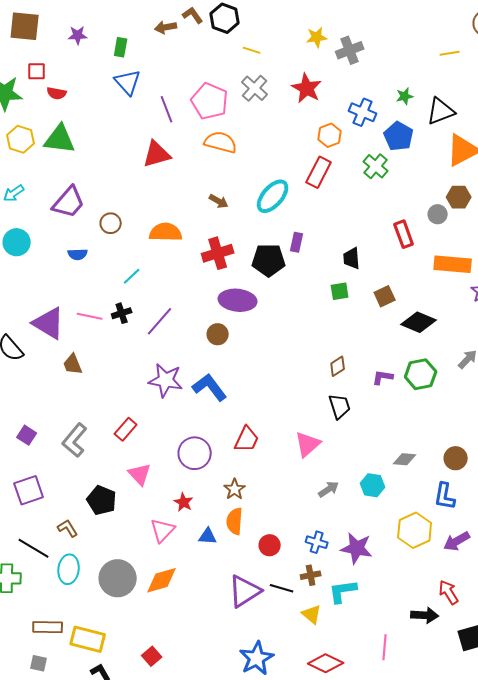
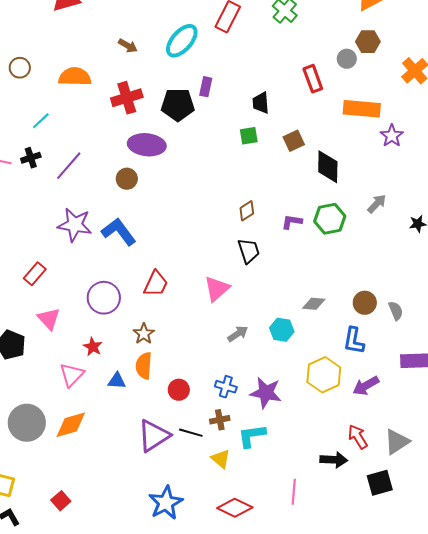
black diamond: (419, 322) -> (328, 167), turned 68

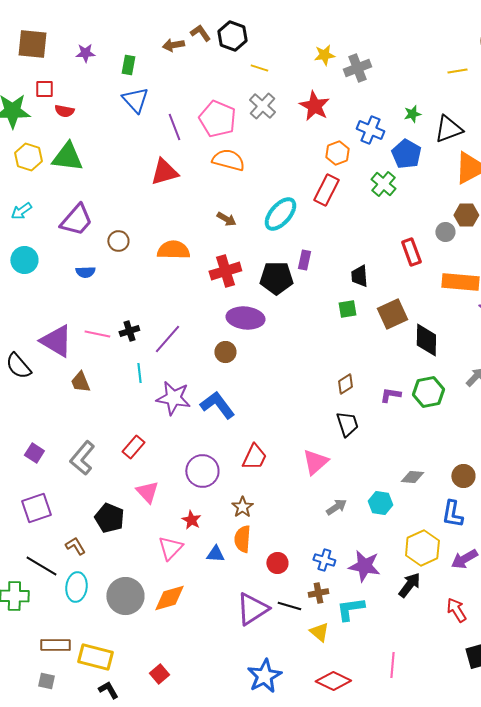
cyan line: (41, 121) -> (139, 373), moved, turned -54
brown square: (294, 141) -> (392, 314), size x1.4
black arrow: (334, 460) -> (409, 585), moved, turned -56

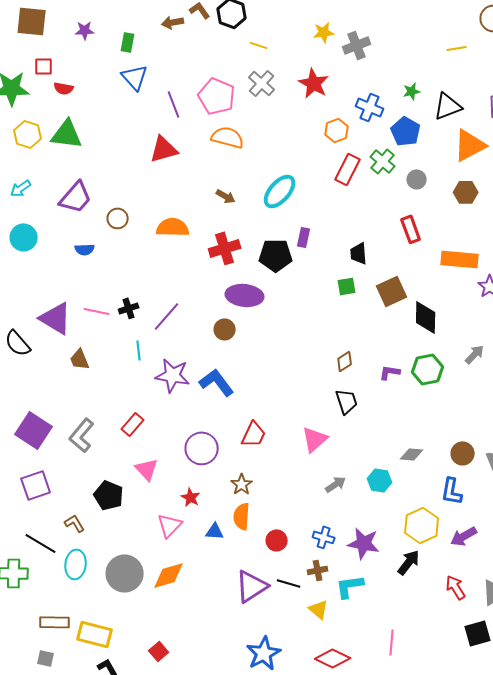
red rectangle: (326, 190) -> (348, 169), moved
gray circle: (445, 232) -> (417, 179), moved
purple square: (34, 453) -> (34, 430), size x1.8

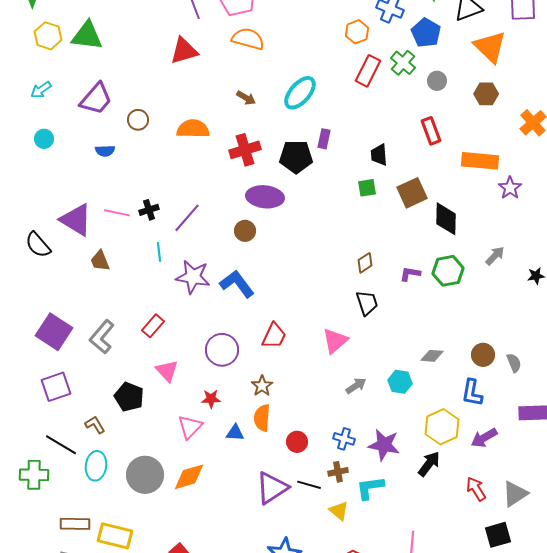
orange triangle: (470, 145) -> (490, 47), turned -48
cyan circle: (24, 237) -> (44, 139), size x0.7
red star: (191, 497) -> (211, 399), turned -30

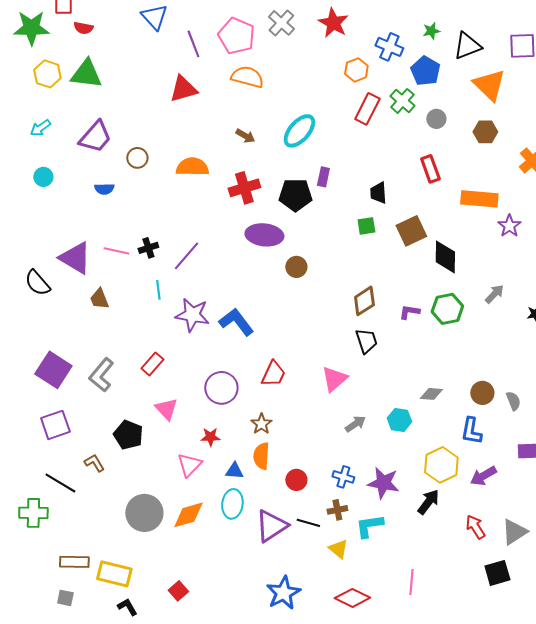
brown circle: (245, 231) -> (296, 267), moved
brown diamond: (365, 263) -> (364, 301), size x1.4
cyan ellipse: (96, 466) -> (232, 504), moved

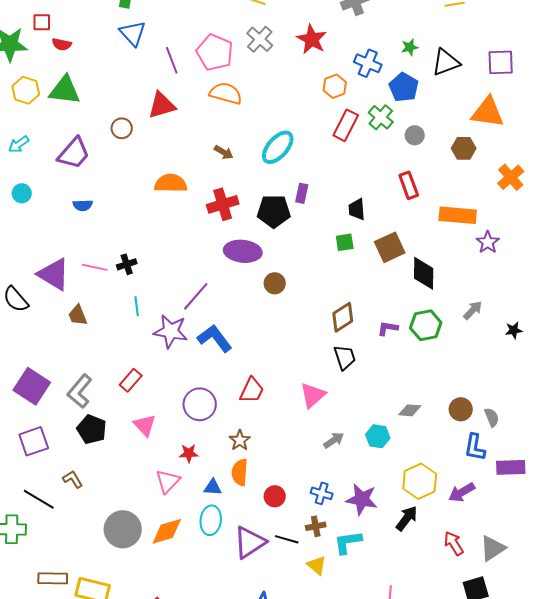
orange triangle: (489, 85) -> (488, 112), moved, turned -36
brown circle: (137, 158) -> (122, 128), moved
purple line: (186, 256) -> (196, 296), moved
blue L-shape: (471, 431) -> (475, 447), moved
black pentagon: (128, 435) -> (92, 429), moved

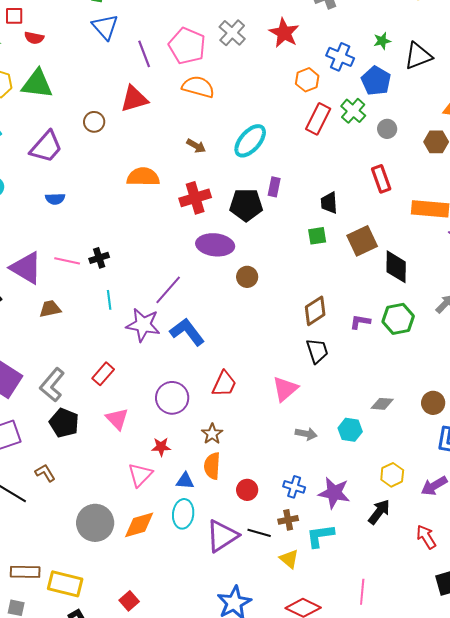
brown trapezoid: (78, 315) -> (50, 309), turned 100
gray arrow: (334, 440) -> (306, 434), turned 45
yellow hexagon: (420, 481) -> (392, 475), size x0.7

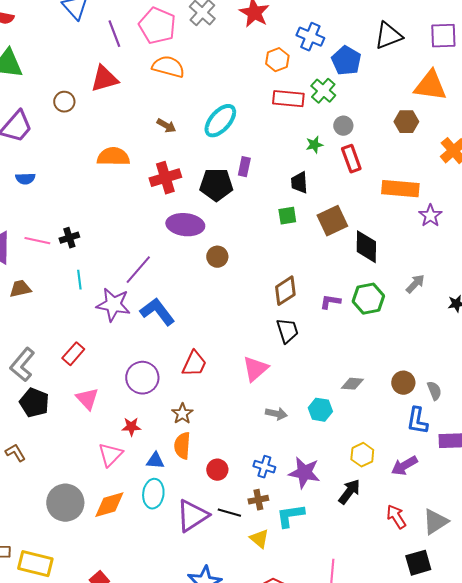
green star: (382, 41) -> (314, 145), moved
red rectangle: (318, 119) -> (288, 99), turned 68
gray circle: (387, 129) -> (343, 126), moved

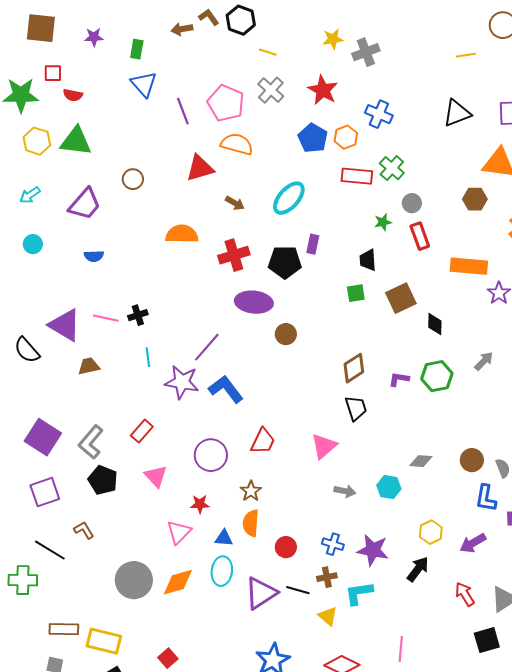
blue pentagon: (346, 61) -> (313, 138), moved
red triangle: (104, 79) -> (200, 168), moved
black diamond: (366, 247) -> (435, 324), size x0.7

